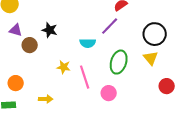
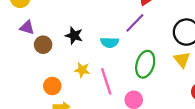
black star: (50, 30) -> (74, 36), moved
orange circle: (16, 83) -> (52, 86), moved

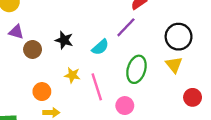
cyan semicircle: (110, 42) -> (100, 47), turned -42

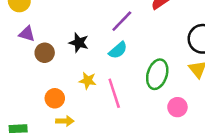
purple line: (126, 27) -> (122, 21), moved
pink circle: (125, 106) -> (177, 107), moved

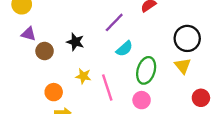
cyan semicircle: (118, 50) -> (124, 49), moved
pink circle: (177, 107) -> (142, 100), moved

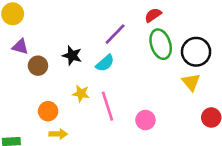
cyan semicircle: (124, 49) -> (105, 63), moved
green ellipse: (146, 70) -> (161, 44), moved, turned -35

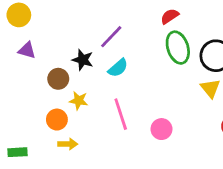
purple line: (115, 34) -> (111, 37), moved
brown circle: (38, 66) -> (58, 79), moved
yellow star: (81, 93) -> (79, 101), moved

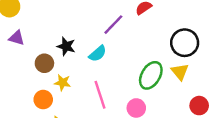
purple line: (111, 37) -> (113, 25), moved
green ellipse: (178, 48) -> (151, 75), moved, turned 48

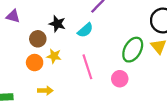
orange circle: (43, 100) -> (35, 63), moved

